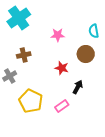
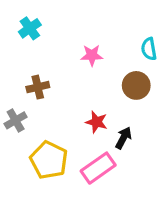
cyan cross: (19, 18) -> (30, 28), size x0.6
red star: (62, 68) -> (97, 122), moved
pink rectangle: (62, 106) -> (98, 168), size x1.5

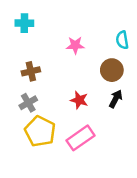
cyan cross: (30, 28) -> (24, 23), turned 36
gray cross: (16, 120) -> (28, 103), moved
black arrow: (124, 138) -> (116, 99), moved

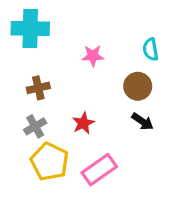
cyan cross: (24, 23) -> (30, 29), size x1.6
black arrow: (116, 99) -> (143, 122), turned 96
red star: (79, 100) -> (83, 123), moved, turned 30

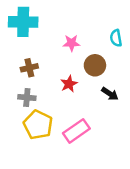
brown circle: (138, 86) -> (95, 65), moved
red star: (83, 123) -> (69, 84), moved
gray cross: (35, 126) -> (27, 98), turned 35

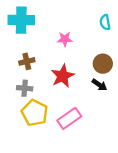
cyan semicircle: (116, 38) -> (105, 22), moved
brown circle: (95, 65) -> (103, 64), moved
red star: (69, 84) -> (63, 76), size x1.5

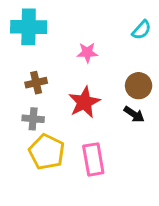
cyan semicircle: (105, 22) -> (142, 30), turned -128
pink rectangle: (69, 118) -> (93, 159), turned -65

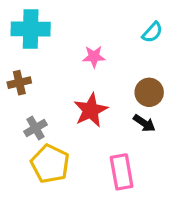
brown cross: (36, 83) -> (19, 83), moved
gray cross: (33, 119) -> (35, 128), turned -35
pink rectangle: (93, 159) -> (122, 172), moved

